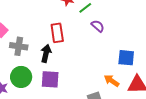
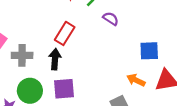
red rectangle: (57, 33) -> (65, 33), turned 48

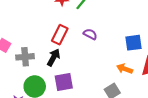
purple semicircle: (111, 19) -> (90, 34), moved
black arrow: (55, 59) -> (54, 57), turned 30

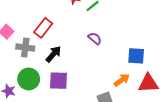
red rectangle: (60, 35) -> (43, 28), moved
orange arrow: (125, 69) -> (122, 80), turned 112

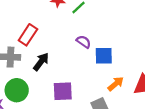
blue square: (136, 56) -> (104, 56), moved
purple square: (58, 81) -> (63, 91), moved

